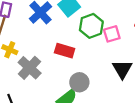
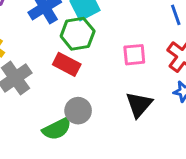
green hexagon: (91, 26) -> (78, 34), moved

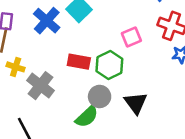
green hexagon: (78, 34) -> (109, 65), moved
black triangle: (139, 105) -> (136, 103), moved

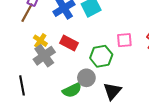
red rectangle: (79, 62) -> (69, 43), moved
yellow cross: (16, 67) -> (40, 41), moved

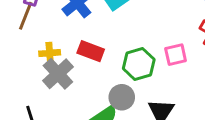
pink square: (124, 40) -> (176, 55), moved
yellow cross: (40, 41) -> (50, 53), turned -32

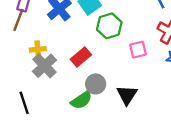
red rectangle: (91, 51) -> (81, 57), moved, turned -60
green hexagon: (139, 64) -> (109, 26), moved

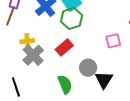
green hexagon: (109, 26) -> (72, 18), moved
gray circle: (96, 84) -> (88, 68), moved
green semicircle: (81, 100) -> (65, 84), turned -78

